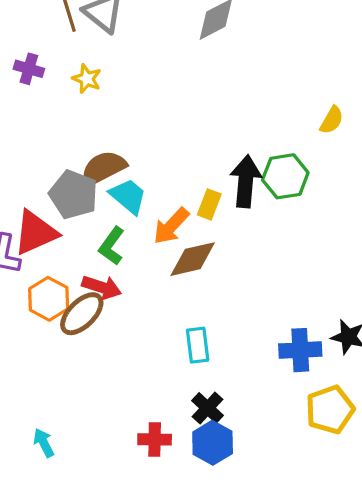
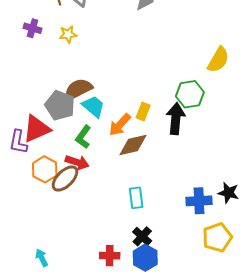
yellow star: (87, 79) -> (68, 34), turned -30
yellow semicircle: (332, 120) -> (218, 60), size x1.5
black arrow: (246, 181) -> (176, 119), moved

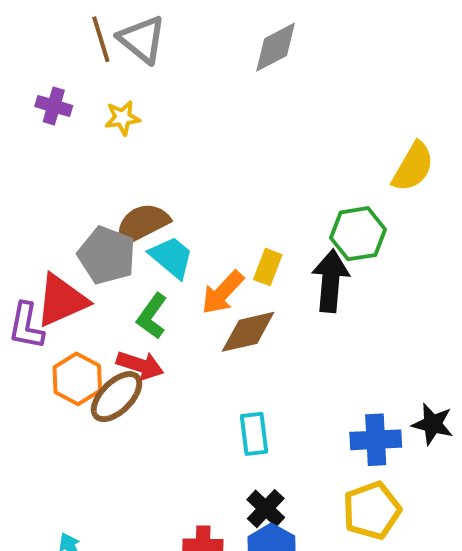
yellow pentagon: (217, 237) -> (372, 510), moved

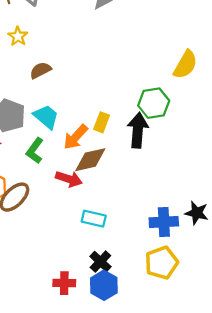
yellow star: (122, 118) -> (18, 36), turned -30
brown semicircle: (142, 224) -> (40, 70), moved, size x0.7
red arrow: (140, 365) -> (69, 179), moved
cyan rectangle: (254, 434) -> (94, 219), turned -70

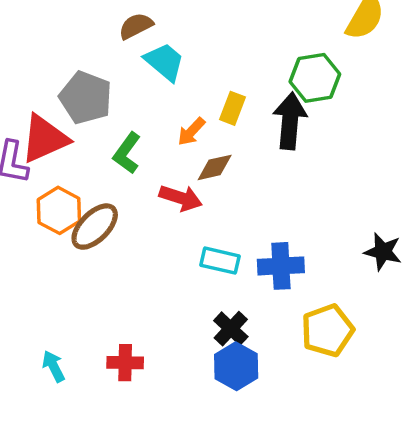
cyan trapezoid: (46, 117) -> (164, 62), moved
orange arrow: (76, 137) -> (191, 132), size x0.7
brown diamond: (90, 160) -> (215, 167), size x0.7
blue cross: (164, 222) -> (281, 266), moved
red cross: (64, 283) -> (125, 363), moved

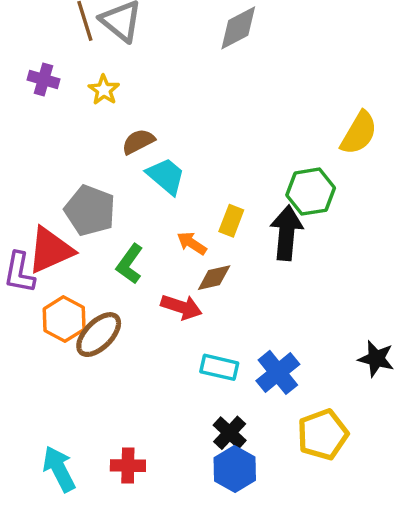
orange arrow: (191, 132) -> (192, 243), turned 80
blue cross: (281, 266) -> (278, 372), turned -36
cyan arrow: (53, 366) -> (59, 469), size x1.5

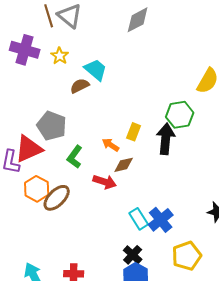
purple cross: (43, 79) -> (25, 50), size x1.6
cyan trapezoid: (166, 176) -> (96, 70), moved
cyan rectangle: (219, 367) -> (139, 219), moved, turned 45

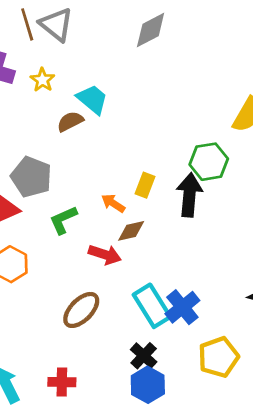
green L-shape: (75, 157) -> (63, 220), turned 30
brown ellipse: (57, 198) -> (81, 310), moved
cyan rectangle: (139, 219) -> (152, 306), size x1.4

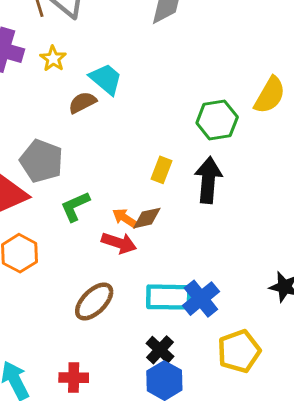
green hexagon: (209, 162) -> (217, 120), moved
orange arrow: (113, 203) -> (125, 218), moved
cyan rectangle: (152, 306) -> (169, 297), turned -57

